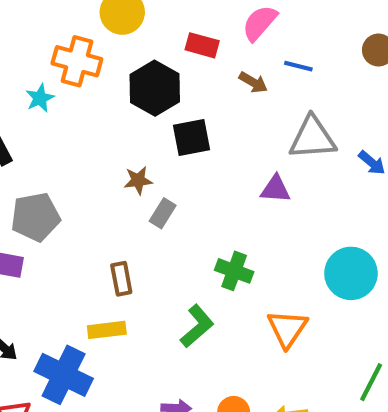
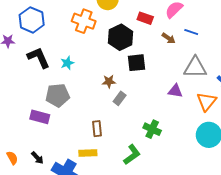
cyan star: (40, 98) -> (67, 63), moved
orange triangle: (287, 329) -> (207, 102), moved

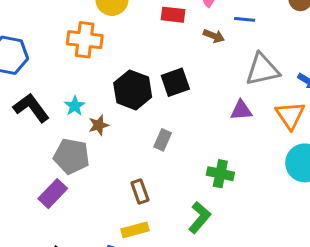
black hexagon: (121, 37) -> (133, 90), moved
brown star: (109, 81) -> (99, 125), moved
gray pentagon: (58, 95) -> (71, 156), turned 30
purple rectangle: (40, 117) -> (53, 194), turned -48

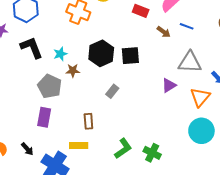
purple triangle: (241, 110) -> (169, 85), turned -42
green cross: (220, 174) -> (152, 153), moved
purple rectangle: (53, 194) -> (44, 117), moved, turned -48

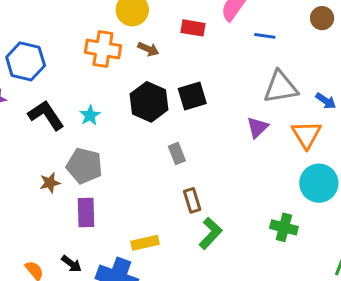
brown arrow: (164, 32) -> (148, 49), moved
brown star: (73, 71) -> (50, 183), moved
gray rectangle: (112, 91) -> (177, 153), turned -48
brown rectangle: (88, 121) -> (192, 200), moved
green cross: (152, 153) -> (284, 227), moved

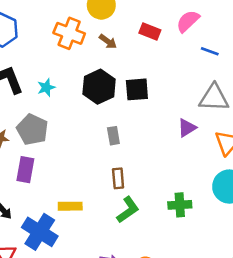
green cross: (284, 227) -> (180, 205), moved, turned -30

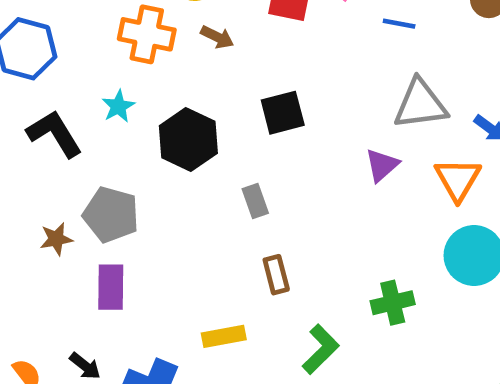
cyan star: (46, 87) -> (118, 106), moved
black hexagon: (99, 87) -> (188, 140), moved
yellow rectangle: (70, 206) -> (224, 336), moved
green L-shape: (128, 210) -> (321, 349), moved

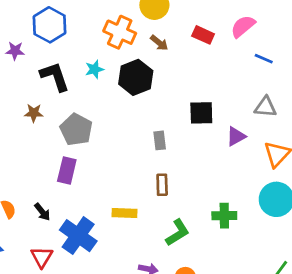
gray triangle: (420, 104) -> (265, 107), size x0.7
black square: (283, 113) -> (201, 113), moved
black hexagon: (188, 140) -> (136, 77), moved
brown star: (56, 239) -> (34, 113), moved

